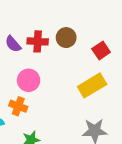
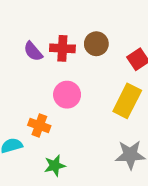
pink circle: (29, 80) -> (67, 95), moved
yellow rectangle: (92, 85) -> (127, 101), turned -32

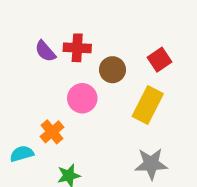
brown circle: (96, 44) -> (112, 70), moved
orange cross: (39, 125) -> (52, 132), turned 30

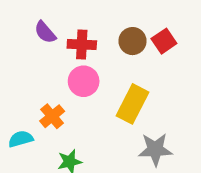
red cross: (77, 48) -> (82, 45), moved
brown circle: (112, 70) -> (133, 41), moved
yellow rectangle: (148, 105) -> (133, 104), moved

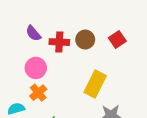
brown circle: (133, 41) -> (85, 40), moved
pink circle: (84, 81) -> (36, 68), moved

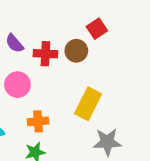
red square: (117, 40) -> (97, 29), moved
orange cross: (38, 93) -> (38, 121), moved, turned 35

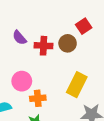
pink circle: (17, 85) -> (22, 81), moved

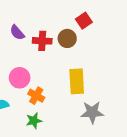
yellow rectangle: (77, 85) -> (77, 81), turned -30
orange cross: (38, 98) -> (36, 96), turned 35

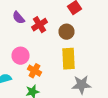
brown circle: (67, 38) -> (66, 32), moved
red cross: (42, 41) -> (40, 25), turned -35

